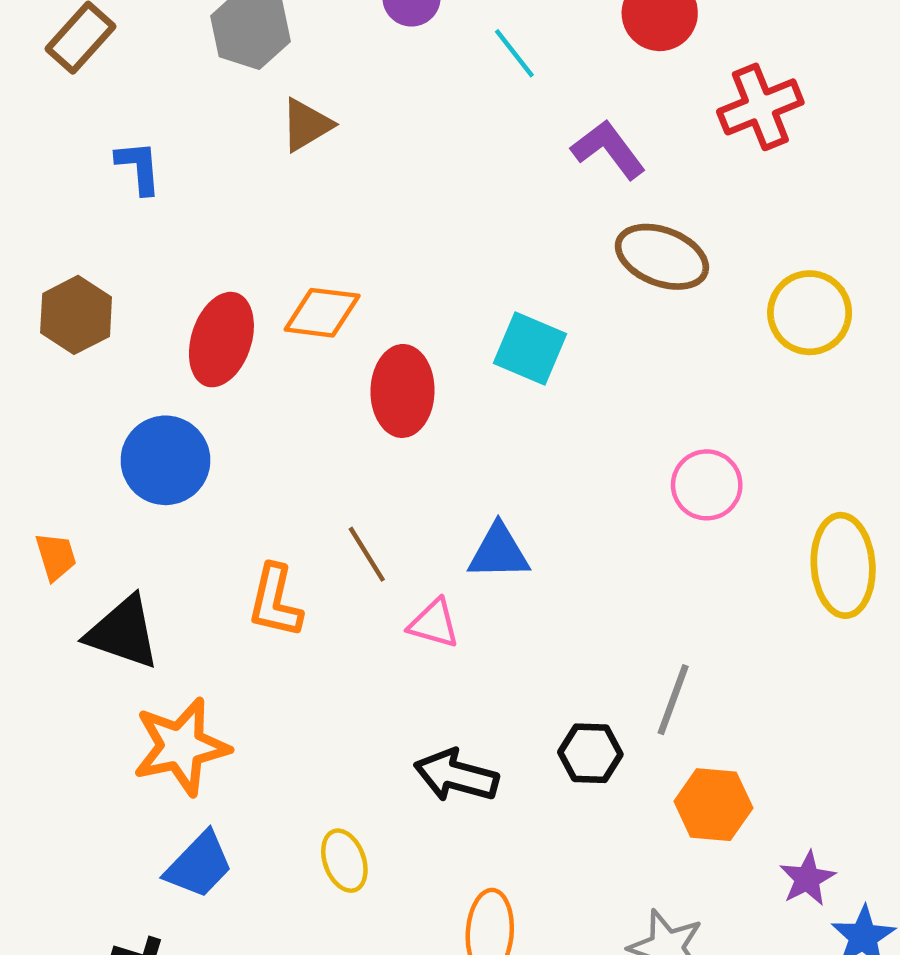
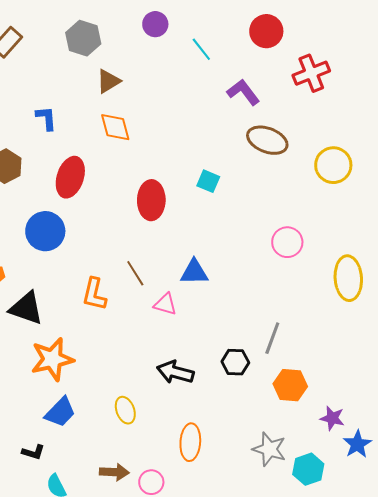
blue L-shape: (139, 167) -> (46, 118), moved
orange diamond: (322, 313) -> (115, 127), moved, turned 68
cyan square: (530, 348) -> (208, 181), size x0.7
purple star: (807, 879) -> (332, 418), turned -30

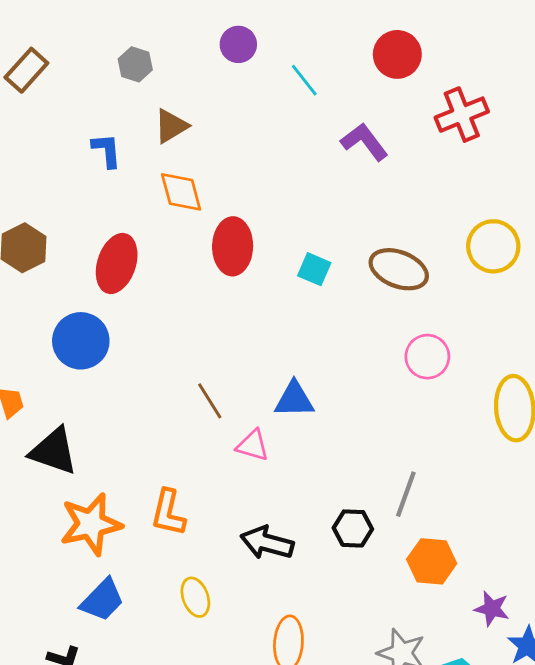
gray hexagon: (83, 38) -> (135, 64), size x0.7
blue L-shape: (46, 118) -> (107, 150), moved
brown ellipse: (267, 140) -> (399, 269), moved
red ellipse: (151, 200) -> (233, 246), moved
orange L-shape: (94, 294) -> (168, 513), moved

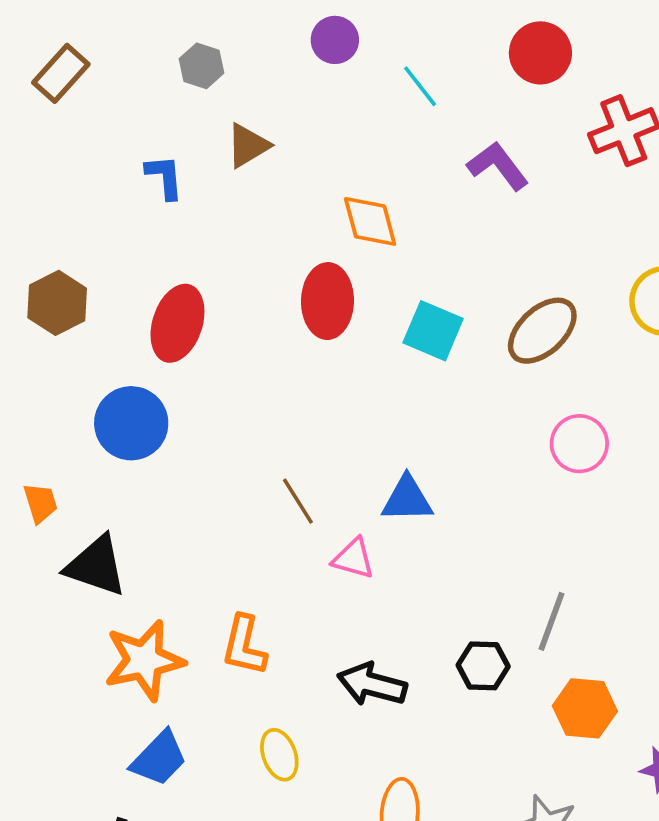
orange diamond: (181, 192) -> (370, 221), moved
cyan square: (314, 269) -> (433, 331), size x1.4
brown ellipse: (399, 269) -> (542, 331), turned -64

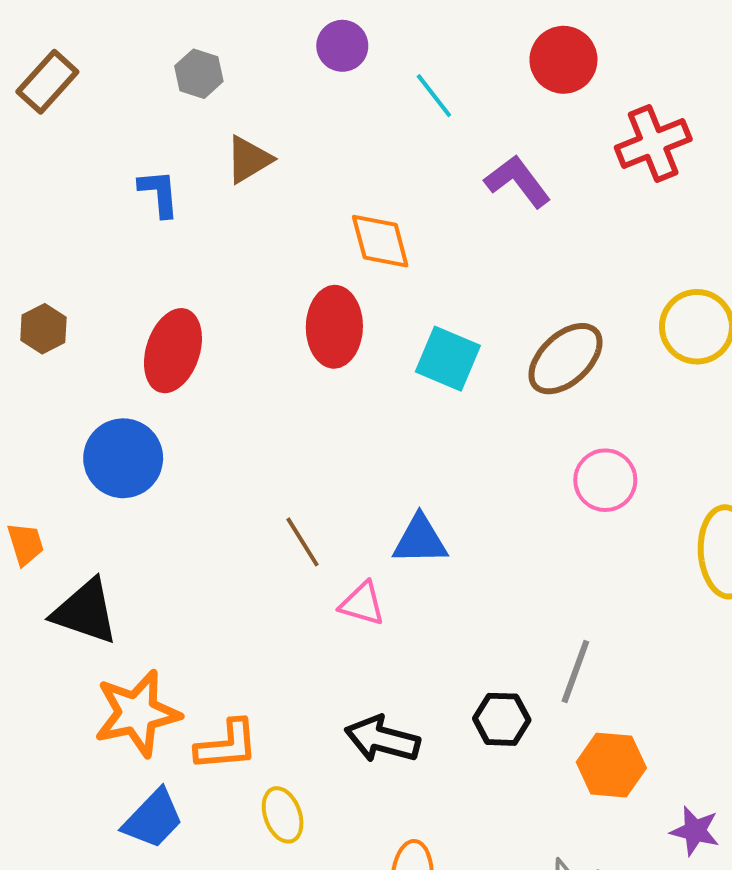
brown hexagon: (57, 303) -> (43, 329), size x0.7
orange L-shape: (244, 645) -> (227, 745), moved, turned -108

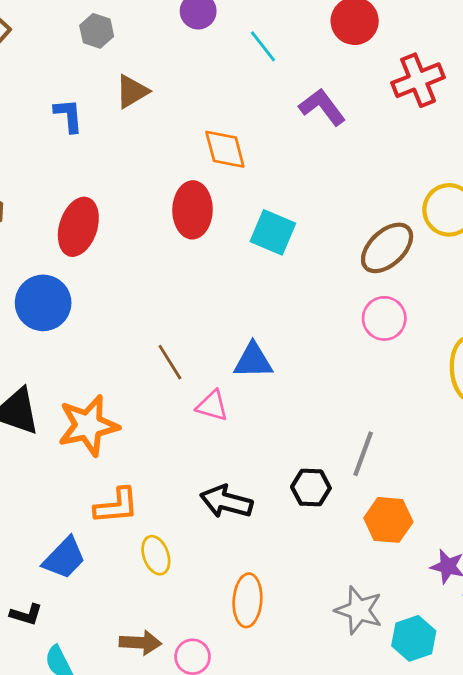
brown ellipse: (565, 359) -> (387, 248), moved
orange star: (137, 713) -> (88, 426), moved

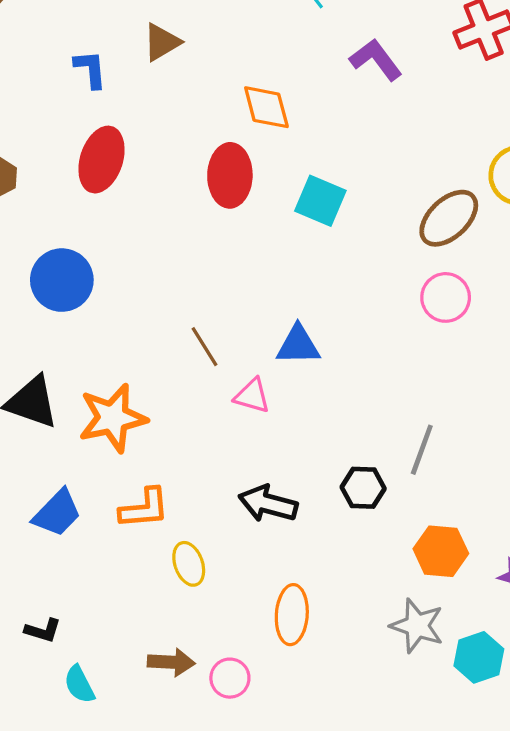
red ellipse: (78, 227) -> (101, 160), moved
orange hexagon: (388, 520) -> (441, 551), moved
blue trapezoid: (64, 558) -> (57, 513), moved

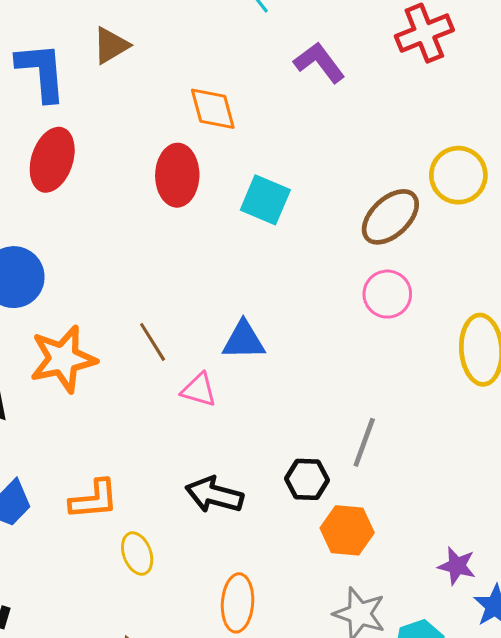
blue L-shape: (90, 69) -> (41, 72), size x1.6
orange star: (113, 418) -> (63, 359), moved
orange hexagon: (441, 551) -> (347, 530), moved

